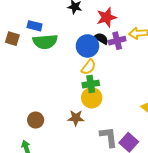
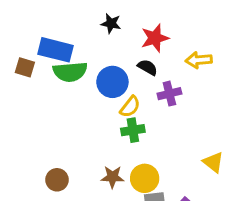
blue rectangle: (35, 26) -> (56, 50), size x1.6
purple cross: (117, 41) -> (169, 94), moved
blue circle: (87, 46) -> (112, 82), moved
yellow circle: (92, 98) -> (145, 178), moved

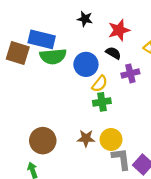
brown square: (25, 67) -> (18, 53), size x1.5
brown circle: (57, 180) -> (43, 141), size x1.5

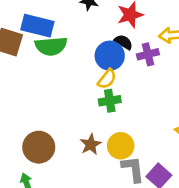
blue circle: (86, 64) -> (110, 56), moved
purple cross: (130, 73) -> (148, 54), moved
brown star: (86, 138) -> (91, 144), turned -30

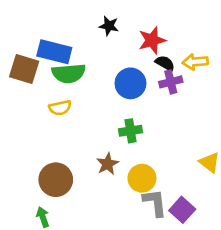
black semicircle: (123, 42) -> (165, 63), moved
yellow semicircle: (107, 79) -> (60, 108), moved, turned 40
brown star: (91, 144) -> (107, 164), moved

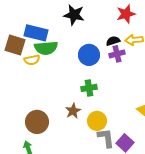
black star: (109, 26) -> (74, 15), size x1.5
red star: (152, 40) -> (126, 14), moved
black semicircle: (165, 63) -> (113, 41), turned -48
yellow semicircle: (60, 108) -> (32, 60), moved

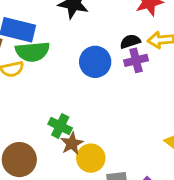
green cross: (89, 88) -> (60, 126), moved, turned 35
yellow circle: (97, 121) -> (91, 158), moved

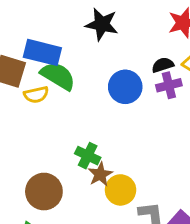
green semicircle: (32, 52) -> (58, 76), turned -144

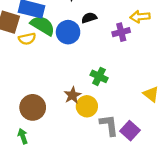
black semicircle: (163, 65) -> (89, 18), moved
blue circle: (125, 87) -> (68, 32), moved
green cross: (88, 156) -> (99, 76), moved

